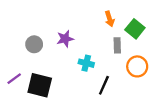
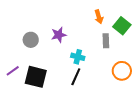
orange circle: (137, 66) -> (122, 71), moved
black line: (104, 85) -> (76, 77), moved

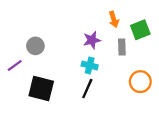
green square: (122, 26) -> (140, 30), turned 30
purple star: (59, 35) -> (92, 40), moved
purple line: (13, 71) -> (15, 65), moved

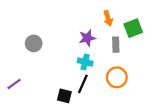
purple line: (15, 65) -> (14, 84), moved
orange circle: (140, 82) -> (117, 77), moved
black square: (41, 89) -> (64, 96), moved, size x0.6

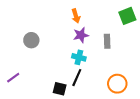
orange arrow: (108, 18) -> (76, 16), moved
green square: (133, 28) -> (127, 16), moved
orange circle: (117, 77) -> (117, 84), moved

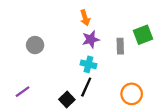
green square: (127, 16) -> (143, 35), moved
purple line: (13, 78) -> (23, 92), moved
black square: (60, 89) -> (67, 100), turned 32

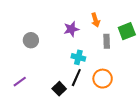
orange arrow: (85, 18) -> (95, 20), moved
purple star: (91, 39) -> (71, 29), moved
orange circle: (132, 94) -> (103, 79), moved

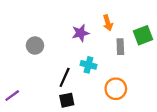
black line: (76, 78) -> (65, 77), moved
purple line: (20, 82) -> (12, 96), moved
black square: (59, 89) -> (67, 100), turned 32

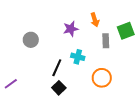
black square: (67, 100) -> (59, 88), turned -32

